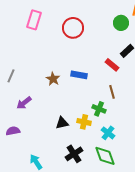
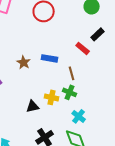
brown line: (112, 92) -> (72, 73), moved
yellow cross: (84, 122) -> (52, 97), moved

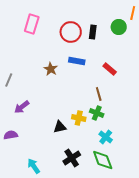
black rectangle: (98, 34) -> (93, 32), moved, turned -40
blue rectangle: (50, 58) -> (77, 61), moved
brown star: (24, 62) -> (51, 69), moved

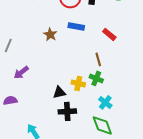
black cross: (72, 158) -> (67, 111), moved, turned 30

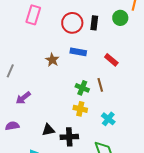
green cross: (96, 78) -> (82, 88), moved
black triangle: (59, 92) -> (48, 130), moved
cyan cross: (105, 102) -> (108, 119), moved

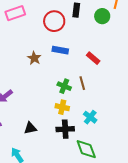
pink rectangle: (33, 15) -> (15, 13), turned 54
black rectangle: (94, 23) -> (76, 10), moved
black cross: (69, 137) -> (65, 129), moved

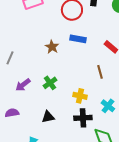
green cross: (64, 86) -> (50, 83), moved, turned 32

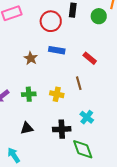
green cross: (50, 83) -> (29, 94), turned 32
yellow cross: (80, 96) -> (57, 94), moved

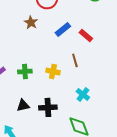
blue rectangle: (57, 50) -> (63, 29), moved, turned -49
brown star: (31, 58) -> (31, 22), moved
black cross: (62, 129) -> (48, 107), moved

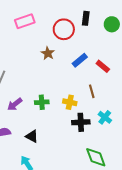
cyan cross: (83, 94) -> (105, 117), moved
black triangle: (23, 105) -> (32, 136), moved, turned 40
black cross: (48, 107) -> (81, 122), moved

